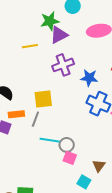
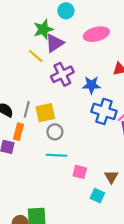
yellow line: (30, 46) -> (36, 56), moved, turned 56
orange rectangle: (16, 114) -> (18, 132), turned -63
gray line: (35, 119) -> (27, 109), moved
gray circle: (67, 145) -> (55, 132), moved

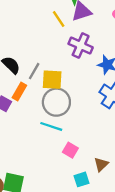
purple cross: (62, 74) -> (81, 46), turned 35
gray circle: (55, 132) -> (56, 102), size x1.6
cyan square: (97, 196) -> (82, 179), turned 32

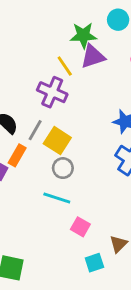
purple cross: (81, 46) -> (52, 92), moved
yellow square: (52, 80) -> (57, 141), turned 30
gray circle: (56, 102) -> (63, 168), size x0.6

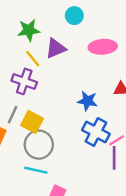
green star: (83, 35) -> (29, 30), moved
gray circle: (63, 168) -> (39, 145), size x1.6

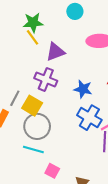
purple triangle: (56, 48) -> (55, 52), moved
yellow line: (33, 59) -> (32, 37), moved
purple cross: (24, 81) -> (46, 79), moved

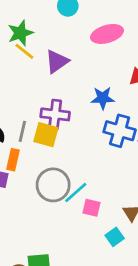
purple cross: (46, 79) -> (55, 114), moved
gray circle: (37, 126) -> (53, 185), moved
cyan line: (33, 149) -> (76, 192), moved, turned -42

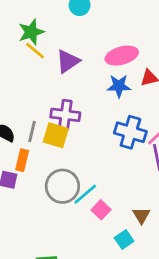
pink ellipse: (107, 34) -> (122, 56), moved
blue star: (103, 98) -> (119, 86), moved
pink square: (92, 208) -> (101, 210), turned 30

